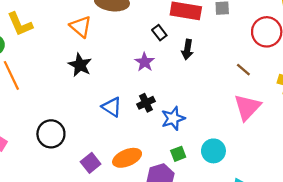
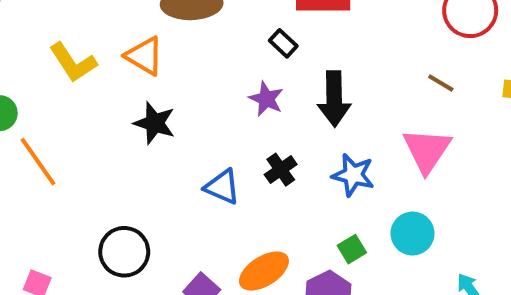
yellow L-shape: (20, 24) -> (73, 62), moved
black arrow: (187, 49) -> (334, 99), moved, size x1.5
pink triangle: (247, 107) -> (427, 150), moved
blue star: (173, 118) -> (353, 175), moved, turned -30

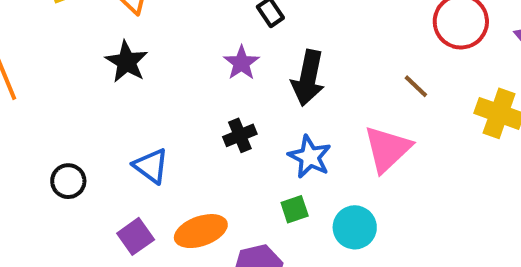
blue triangle: (222, 187) -> (151, 166), moved
green square: (352, 249) -> (295, 209), moved
black circle: (124, 252) -> (68, 181), size x0.7

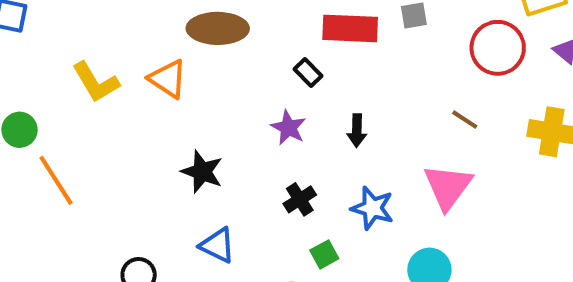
black star: (127, 62) -> (202, 172), moved
black arrow: (308, 78) -> (357, 131), size x0.6
green square: (295, 209) -> (324, 254), moved

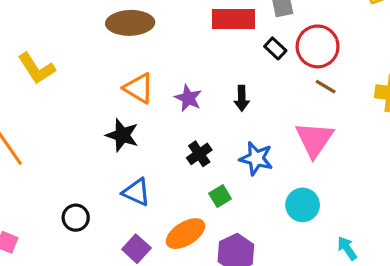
red circle: (498, 48) -> (318, 46), moved
black rectangle: (308, 73) -> (275, 48), moved
orange triangle: (168, 79) -> (139, 88), moved

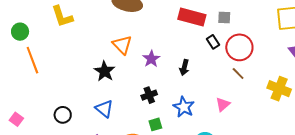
pink triangle: (314, 139) -> (223, 104), size x0.6

